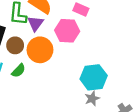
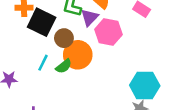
pink hexagon: (67, 31) -> (108, 32), moved
orange circle: (40, 50) -> (78, 55), moved

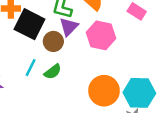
purple triangle: (90, 17) -> (69, 27), moved
orange circle: (78, 55) -> (104, 91), moved

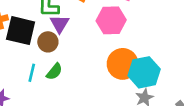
pink hexagon: (101, 35) -> (111, 20), moved
orange circle: (104, 91) -> (123, 64), moved

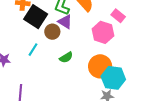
purple triangle: (60, 24) -> (65, 22), turned -49
green semicircle: (54, 72) -> (66, 57), moved

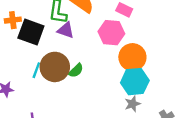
brown circle: (52, 32) -> (55, 67), moved, size x1.6
orange circle: (100, 66) -> (132, 57), moved

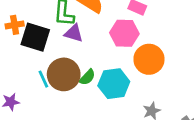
cyan line: (36, 70) -> (43, 79), turned -42
cyan hexagon: (135, 82) -> (114, 84), moved

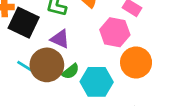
purple triangle: (74, 33) -> (60, 39), moved
cyan line: (43, 79) -> (26, 67), turned -42

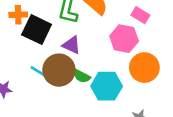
green semicircle: (70, 71) -> (82, 76), turned 66

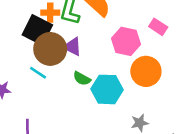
orange cross: (18, 15) -> (50, 13), moved
pink rectangle: (140, 15) -> (158, 27), moved
brown circle: (59, 70) -> (50, 49), moved

